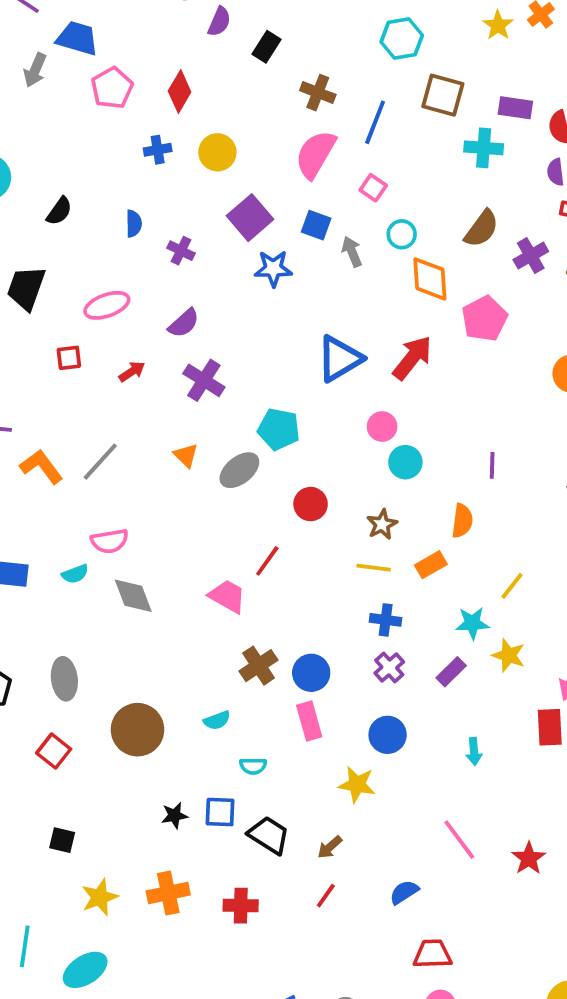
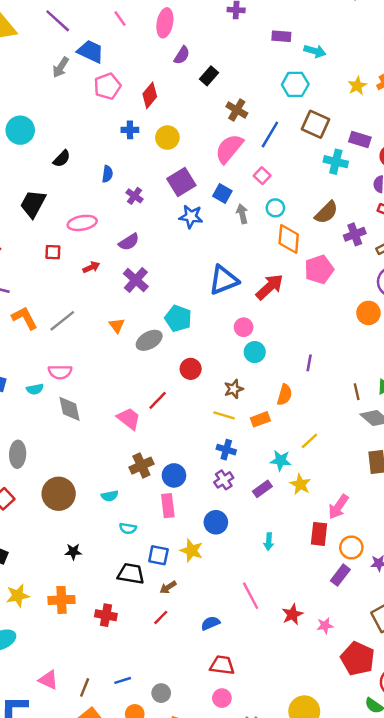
blue square: (220, 812) -> (158, 555), moved
black trapezoid: (269, 835) -> (131, 574), turned -32

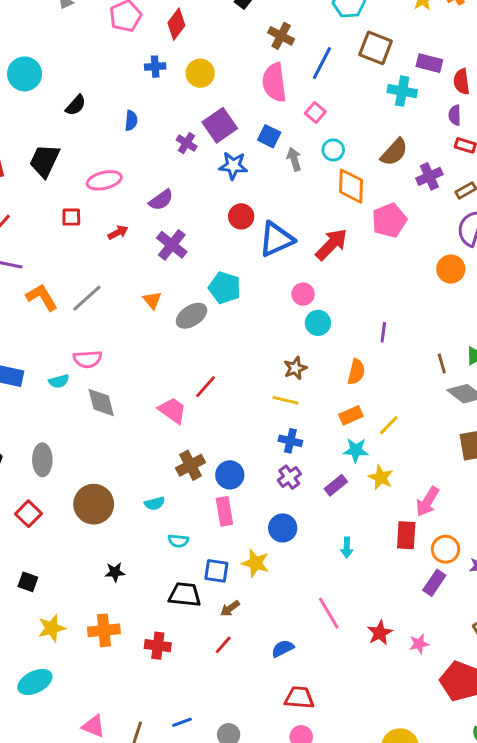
pink semicircle: (229, 149) -> (274, 82), turned -44
purple cross: (134, 196) -> (187, 143), moved
red circle: (191, 369) -> (241, 216), moved
orange rectangle: (260, 419) -> (351, 415), moved

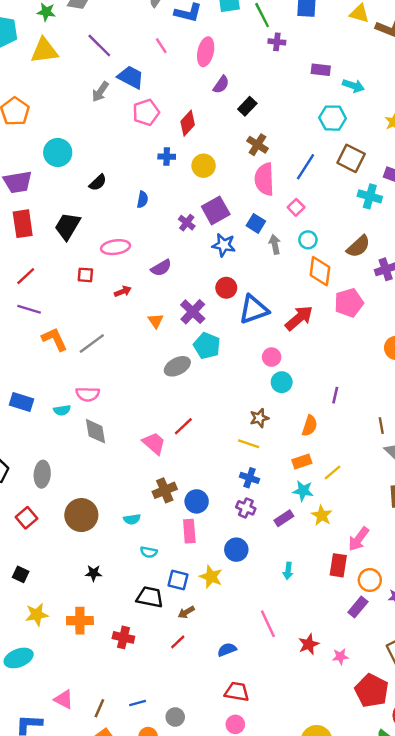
brown cross: (281, 36) -> (257, 145), moved
purple cross: (172, 245) -> (193, 312), moved
orange triangle: (152, 300) -> (156, 321), moved
purple cross: (289, 477) -> (246, 508), turned -36

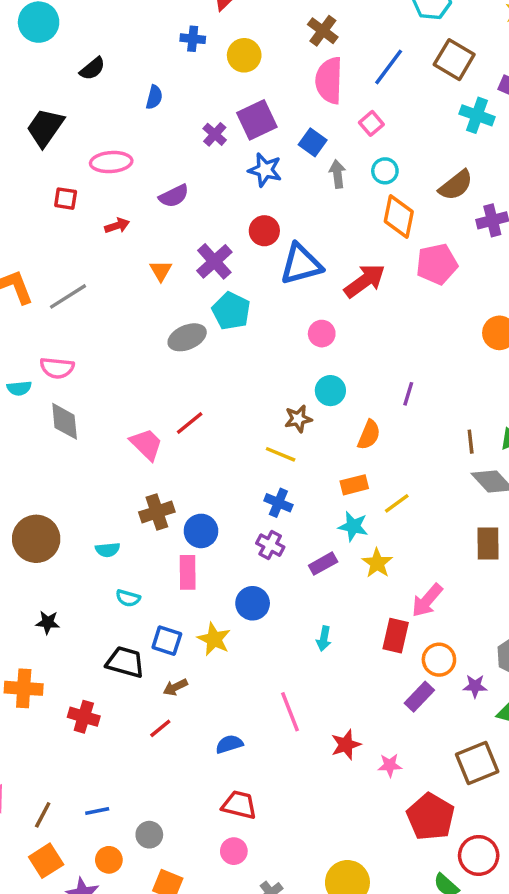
cyan circle: (282, 382) -> (330, 391), moved

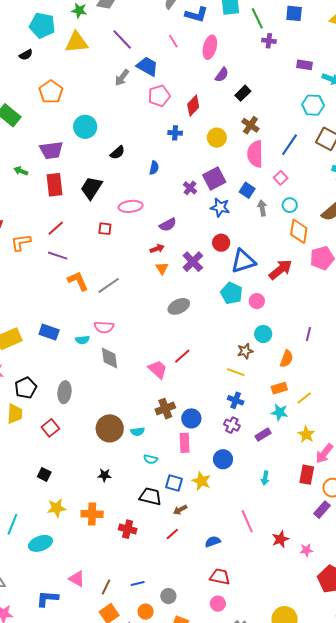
yellow circle: (244, 55) -> (217, 138), moved
red arrow: (117, 226) -> (157, 249), moved
cyan pentagon: (231, 311) -> (232, 293), moved
brown circle: (36, 539) -> (110, 428), moved
yellow star: (377, 563) -> (306, 434), moved

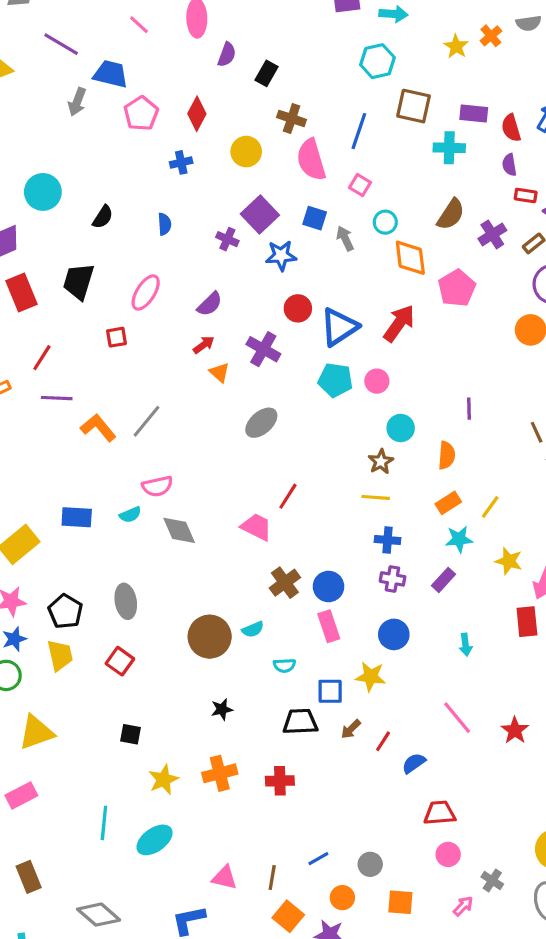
pink ellipse: (131, 206) -> (146, 292), turned -35
red line: (172, 534) -> (383, 741), moved

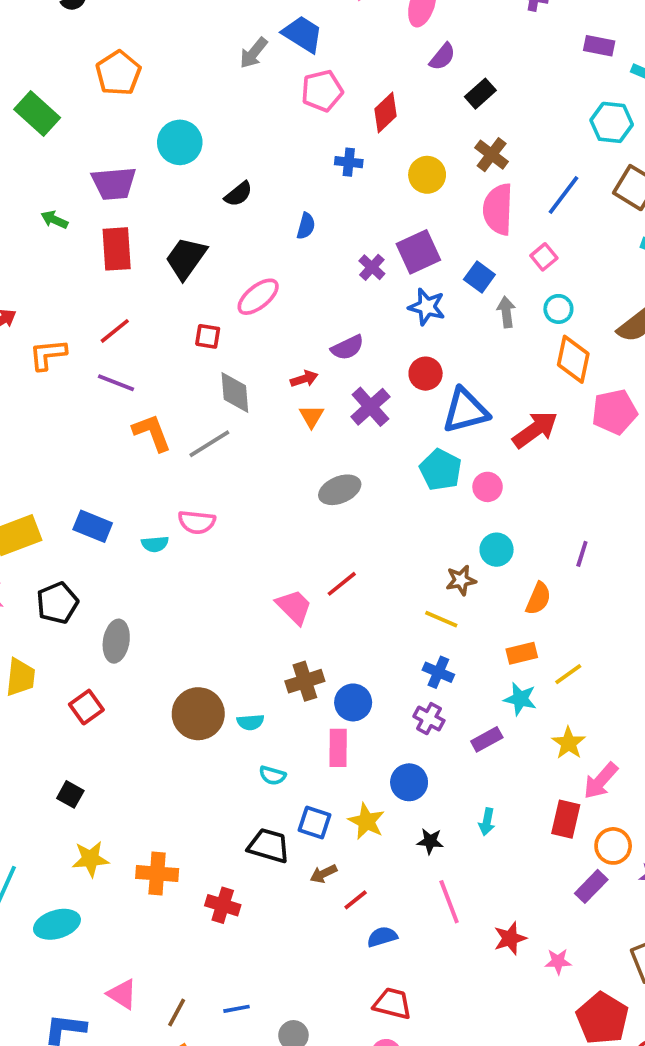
purple semicircle: (210, 304) -> (347, 348), moved
gray diamond: (179, 530) -> (235, 392), moved
black pentagon: (65, 611) -> (57, 603), moved
black star: (222, 709) -> (430, 841), moved

